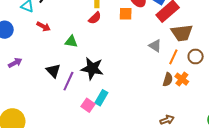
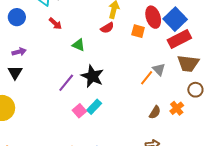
orange line: (173, 57) -> (147, 78), moved
black triangle: (53, 71) -> (15, 72), moved
brown semicircle: (168, 80) -> (155, 112), moved

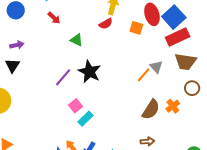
cyan rectangle: (94, 107) -> (85, 119), moved
brown semicircle: (155, 112) -> (151, 110), size x1.5

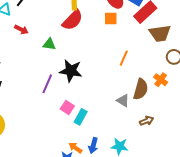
red semicircle: (106, 24) -> (73, 20), size x1.6
orange square: (136, 28) -> (111, 18), moved
gray triangle: (156, 67) -> (123, 101), moved

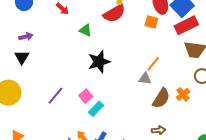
black star: (71, 71) -> (99, 62), turned 30
purple line: (47, 84) -> (55, 96), moved
gray triangle: (123, 101) -> (145, 79), moved, turned -40

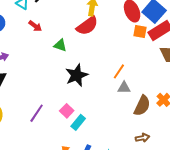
orange square: (151, 22) -> (140, 31), moved
orange line: (153, 64) -> (119, 71), moved

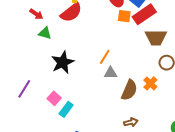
red arrow: (35, 26) -> (36, 14), moved
purple line: (37, 113) -> (24, 89), moved

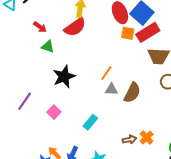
orange cross: (150, 83) -> (147, 138), moved
brown semicircle: (129, 90) -> (132, 93), moved
cyan rectangle: (66, 109) -> (90, 122), moved

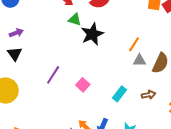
black star: (64, 77) -> (92, 34), moved
brown arrow: (129, 140) -> (149, 95), moved

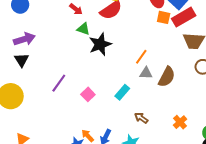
purple arrow: (16, 33) -> (24, 39), size x1.5
cyan rectangle: (120, 94) -> (122, 92), moved
brown arrow: (149, 95) -> (141, 118), moved, turned -136

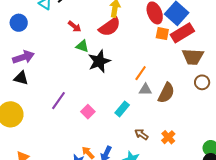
black triangle: (22, 60) -> (21, 78), turned -42
orange cross: (180, 122) -> (168, 137), moved

